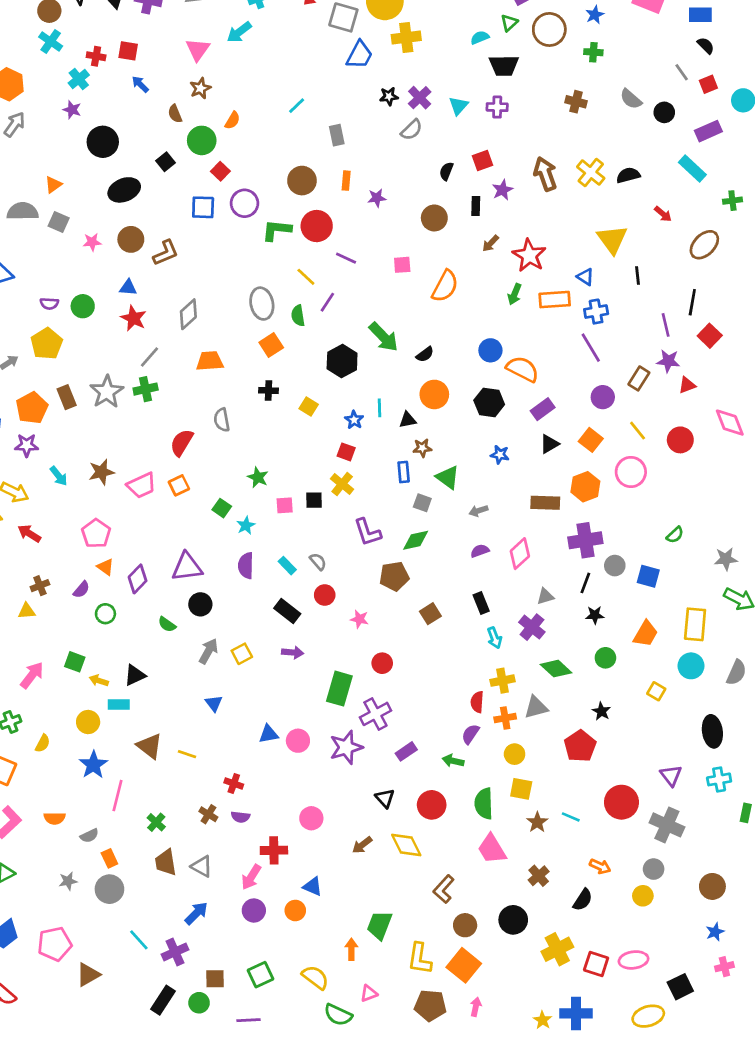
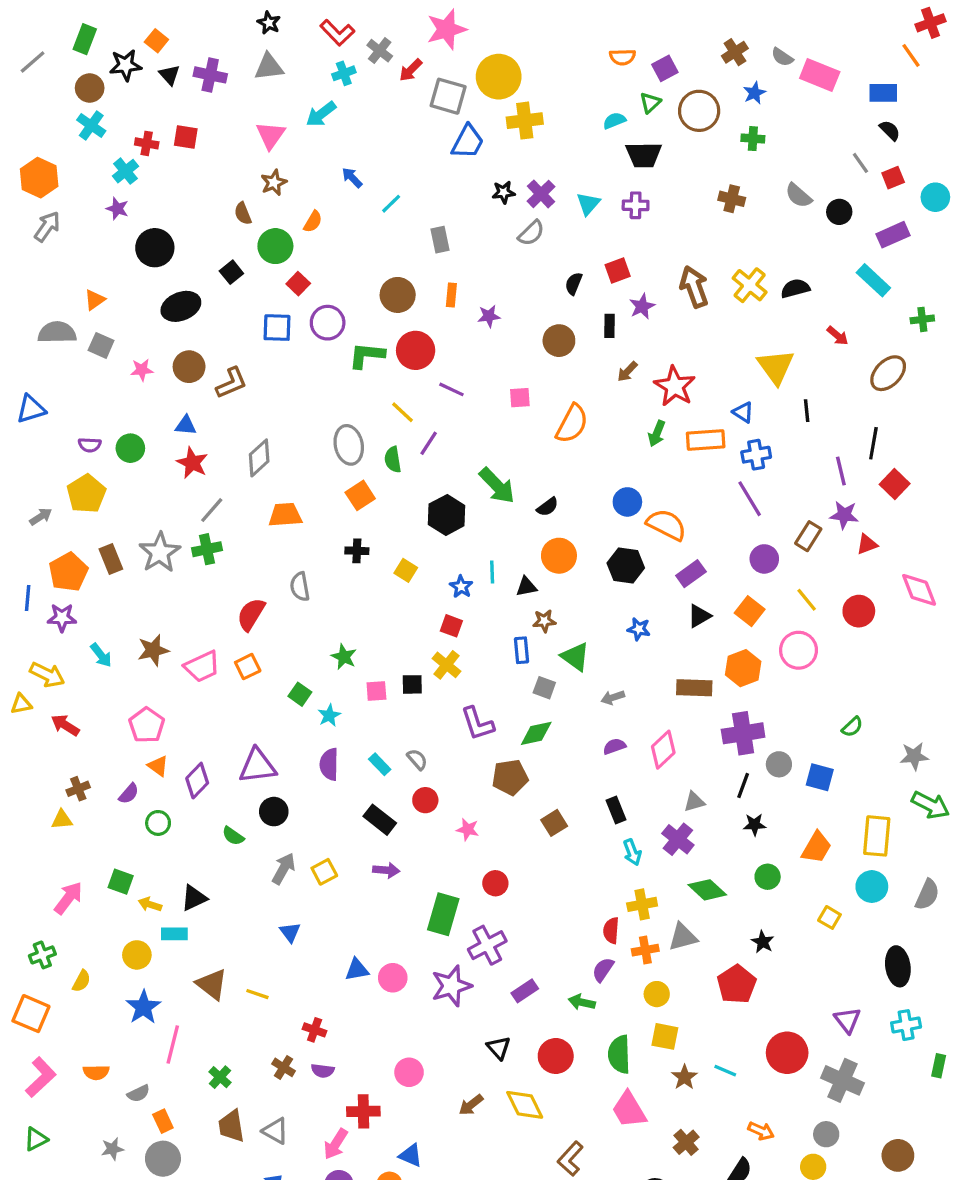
blue arrow: (140, 84) -> (352, 178), moved

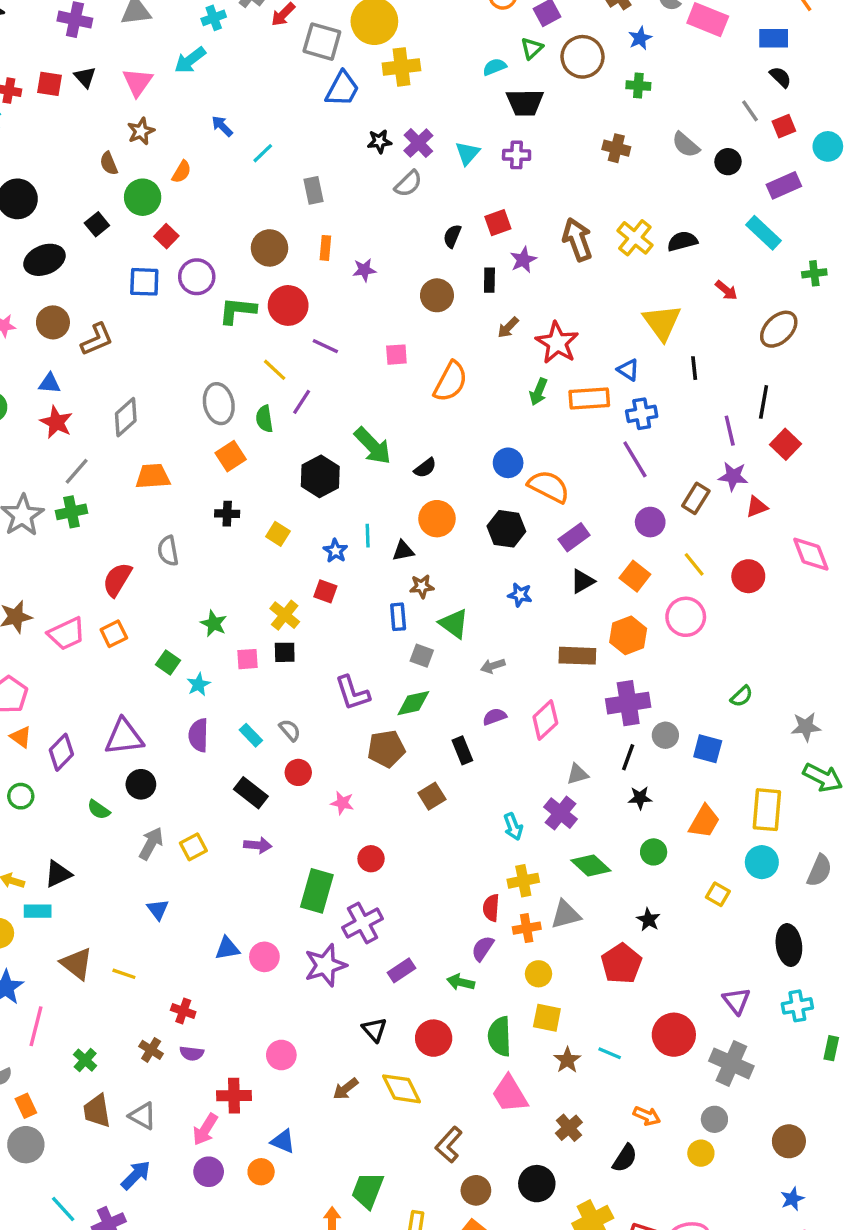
black triangle: (169, 75) -> (85, 77), moved
yellow cross: (447, 665) -> (285, 615), moved
black rectangle: (616, 810) -> (462, 750), moved

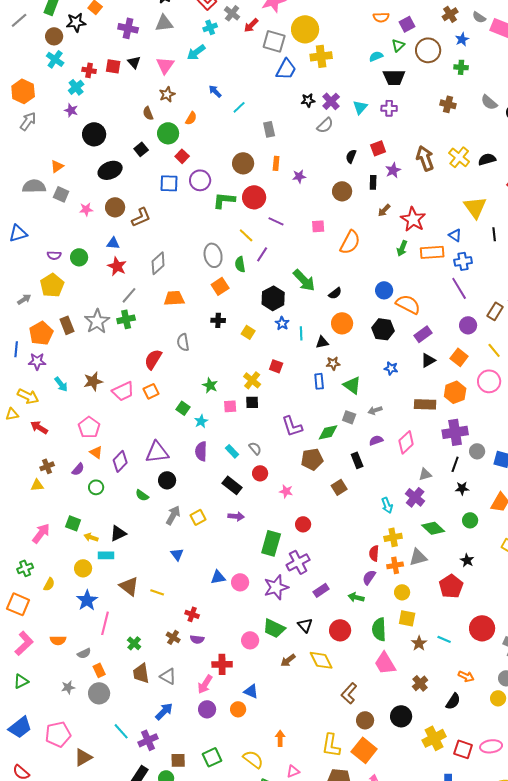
blue star: (335, 551) -> (282, 323), moved
gray square: (422, 656) -> (349, 417), moved
green trapezoid: (368, 1190) -> (274, 628), moved, turned -85

